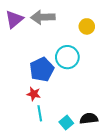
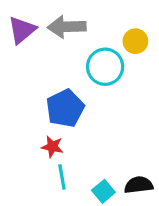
cyan circle: (67, 57) -> (105, 67), moved

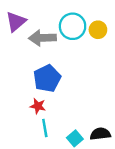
gray arrow: (67, 27) -> (42, 38), moved
cyan circle: (105, 67) -> (73, 26), moved

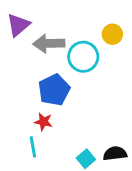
cyan circle: (73, 26) -> (83, 57), moved
cyan line: (45, 128) -> (33, 147), moved

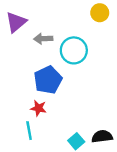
yellow circle: (112, 34) -> (100, 13), moved
gray arrow: (49, 43) -> (43, 39), size x0.7

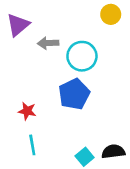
blue pentagon: (48, 80) -> (74, 94), moved
red star: (38, 108) -> (27, 111), moved

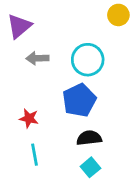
gray arrow: (48, 43) -> (37, 58), moved
black semicircle: (113, 151) -> (89, 138), moved

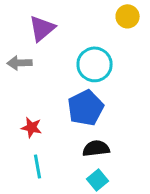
purple triangle: (19, 26) -> (42, 28), moved
gray arrow: (37, 58) -> (19, 63), moved

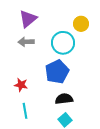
yellow circle: (128, 16) -> (81, 24), moved
gray arrow: (19, 63) -> (26, 42), moved

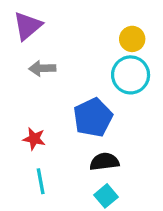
purple triangle: (28, 19) -> (28, 26), moved
cyan circle: (63, 43) -> (131, 75), moved

